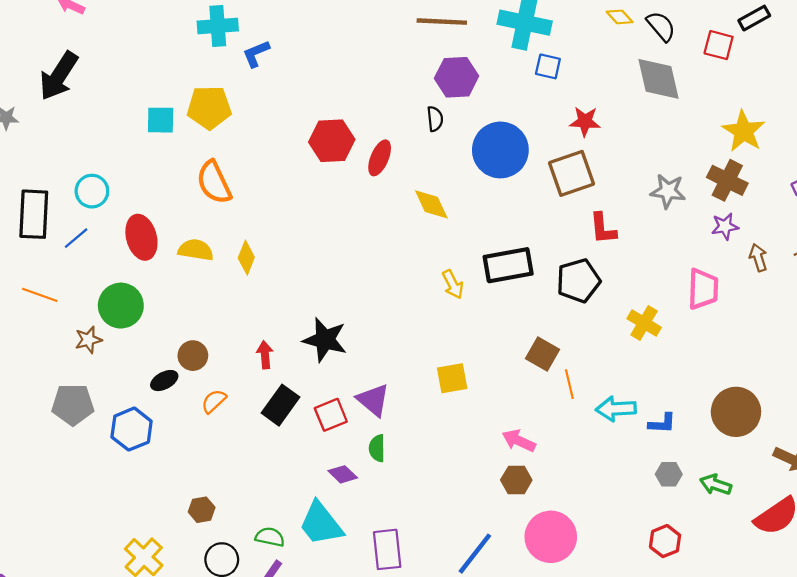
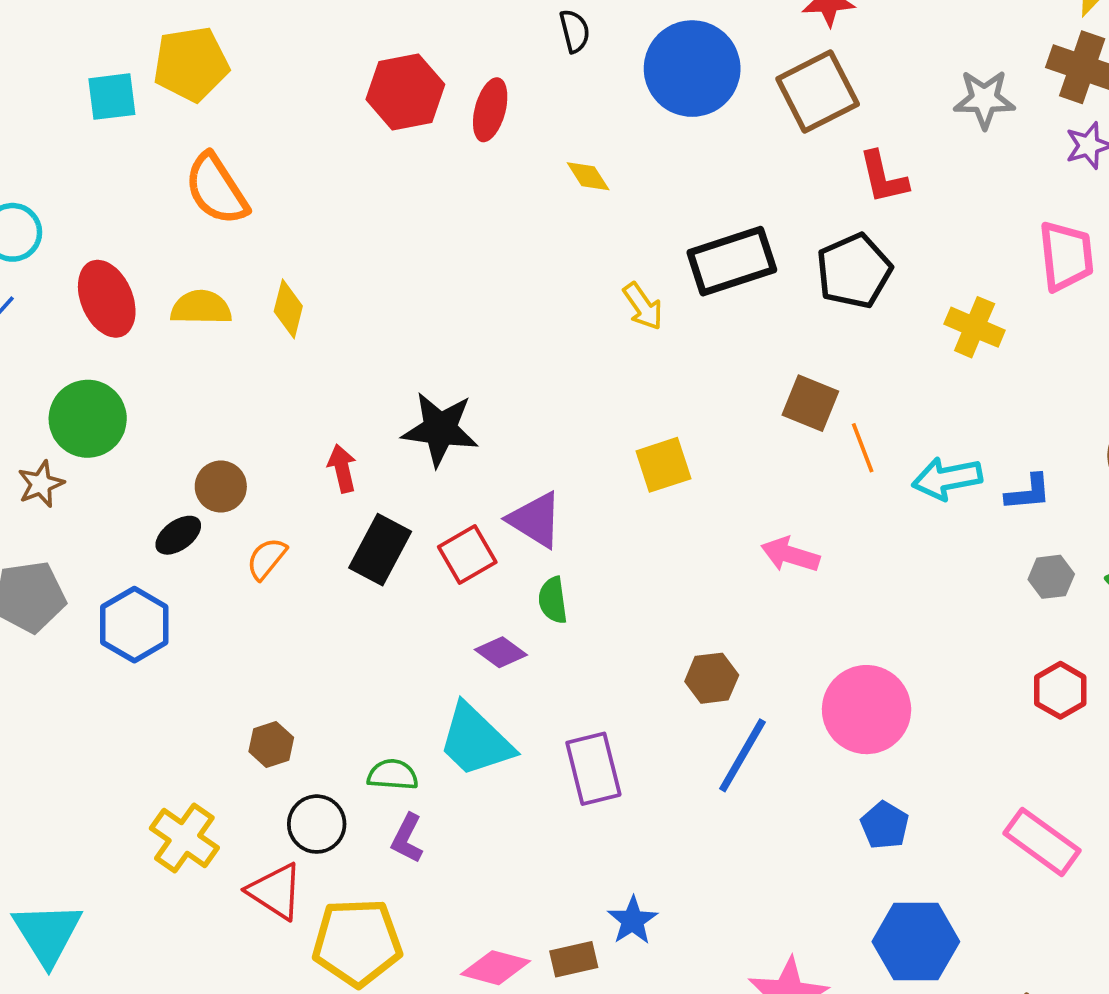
yellow diamond: (431, 204) -> (588, 176), size x0.7
brown hexagon: (516, 480) -> (712, 678), moved

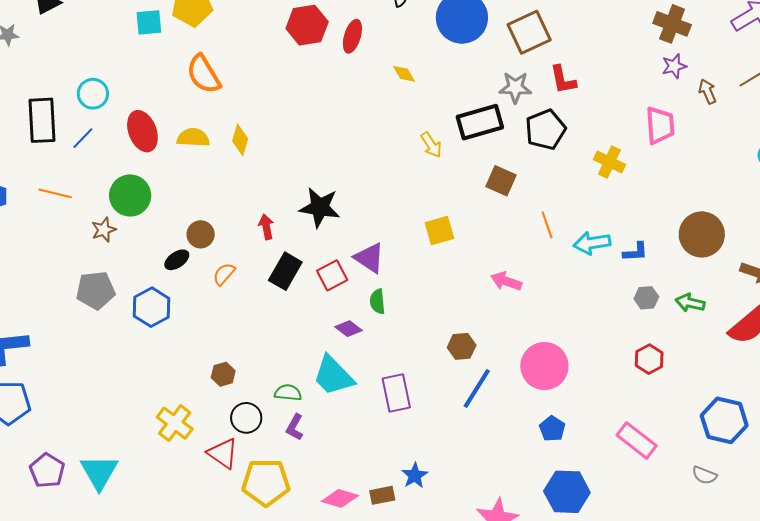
gray star: (984, 99) -> (515, 87), moved
brown square: (810, 403) -> (501, 181), moved

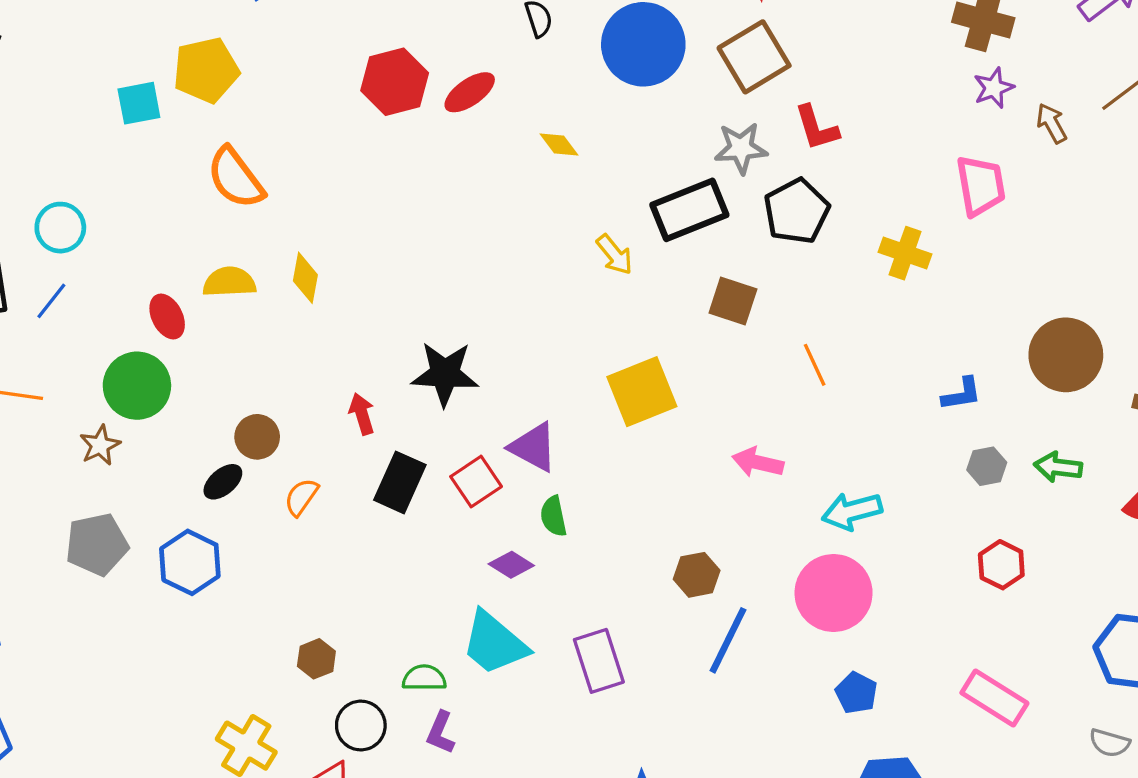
red ellipse: (352, 36) -> (470, 92), turned 44
red ellipse: (142, 131) -> (167, 317), moved, size x0.7
yellow square: (439, 231) -> (642, 392), size x1.4
cyan arrow: (592, 243) -> (852, 511), moved

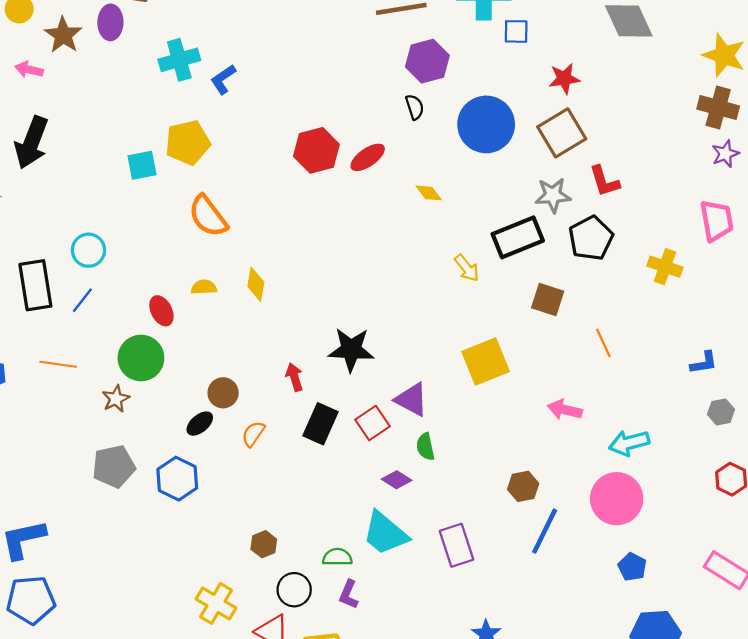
yellow semicircle: (229, 282) -> (204, 287), size x0.7

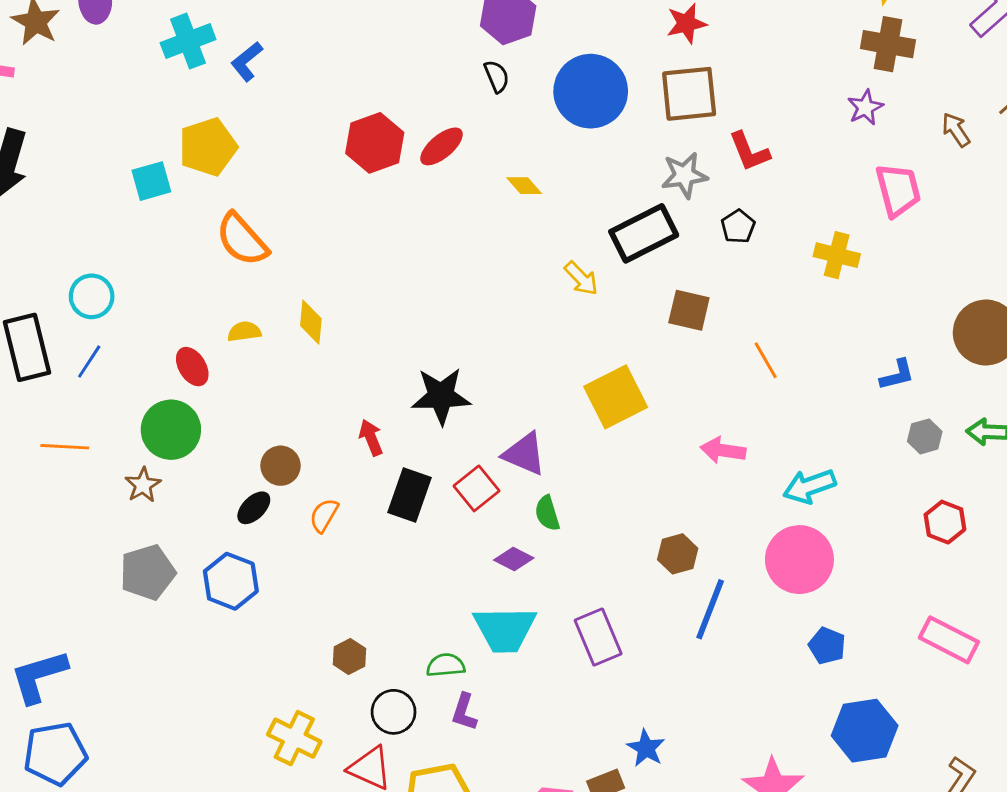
brown square: (562, 133) -> (689, 94), turned 30
purple star: (725, 154) -> (865, 107), moved
black pentagon: (591, 238) -> (738, 226), size x0.6
cyan trapezoid: (385, 533) -> (505, 629), turned -36

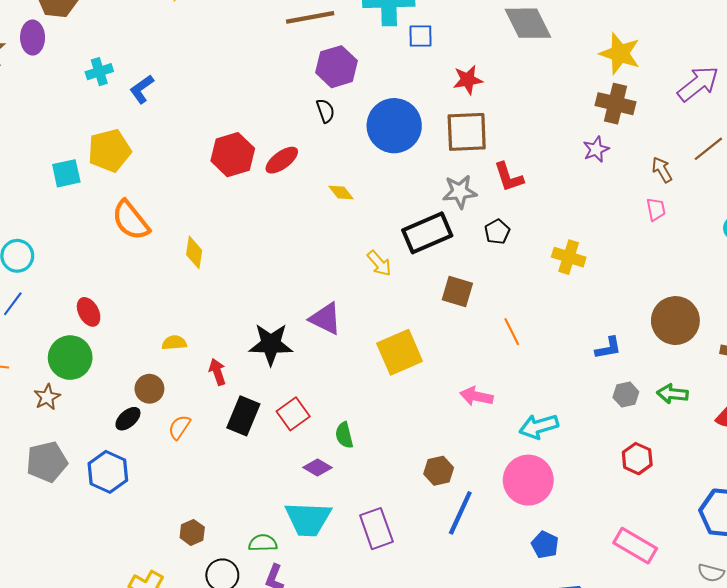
cyan cross: (188, 41) -> (99, 72), size x0.7
pink trapezoid: (898, 190) -> (656, 209), moved, size x0.6
yellow diamond: (311, 322) -> (194, 252), moved
yellow semicircle: (244, 332) -> (174, 343), moved
purple triangle: (524, 454) -> (325, 319), moved

